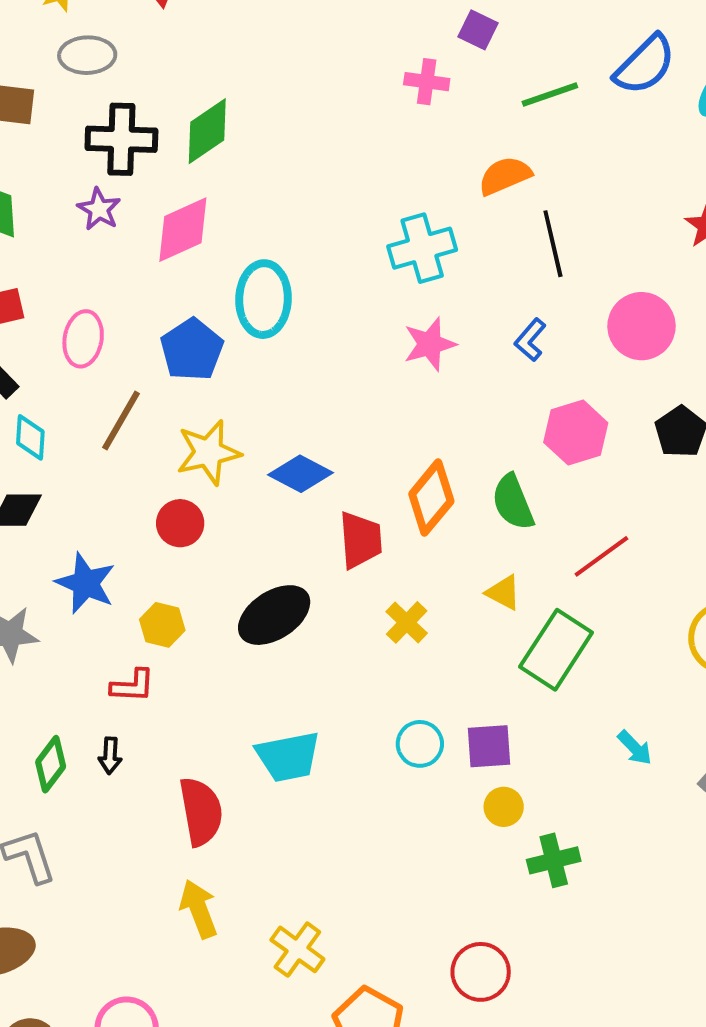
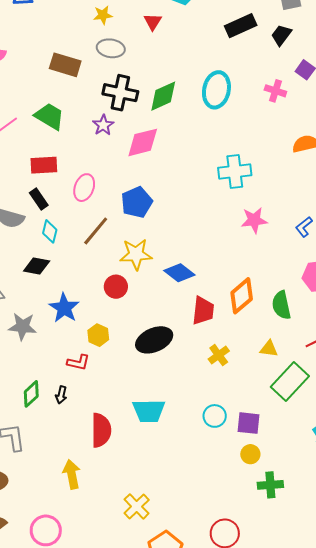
cyan cross: (422, 248) -> (235, 172), moved
cyan ellipse: (264, 299) -> (216, 90), moved
yellow triangle: (503, 592) -> (269, 349), turned -30
yellow arrow: (199, 909) -> (72, 474), moved

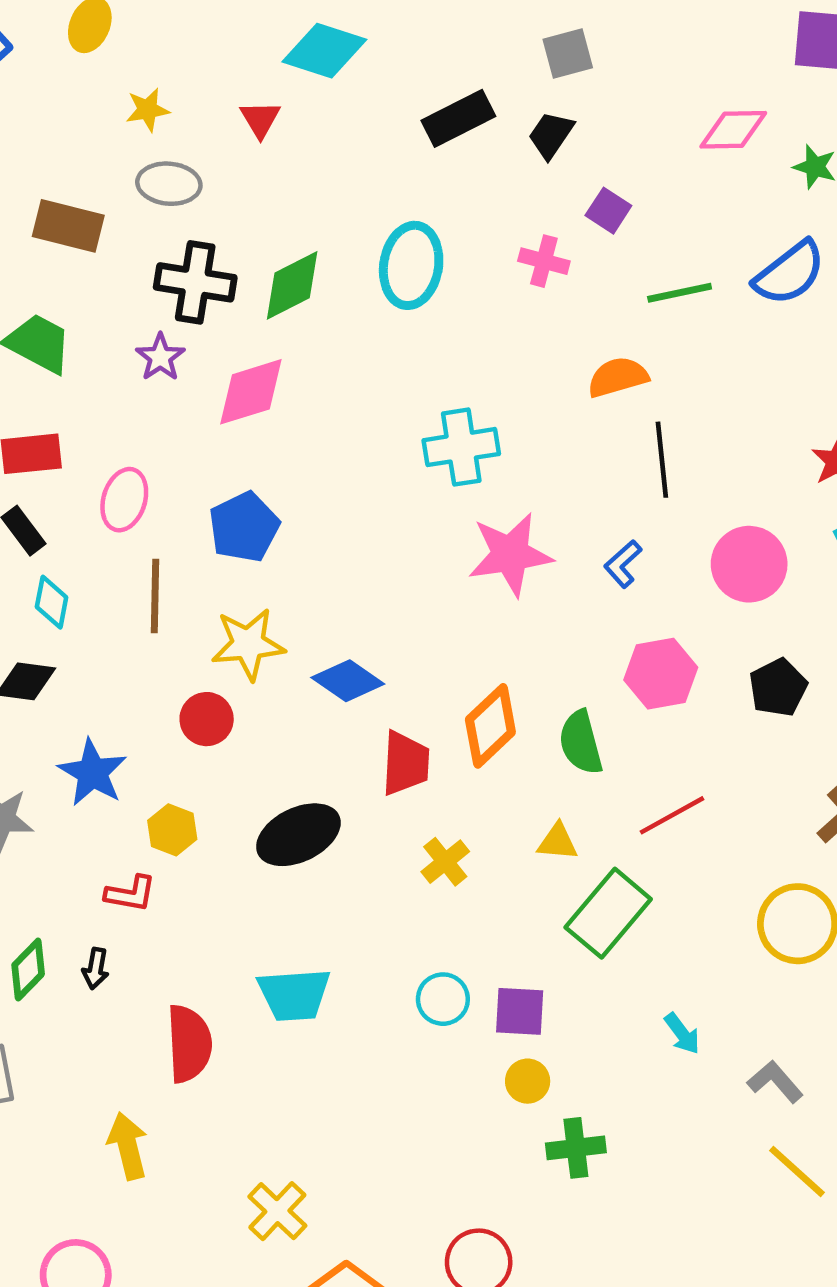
pink star: (254, 220) -> (510, 554), size x1.4
brown line: (96, 231) -> (155, 596), turned -36

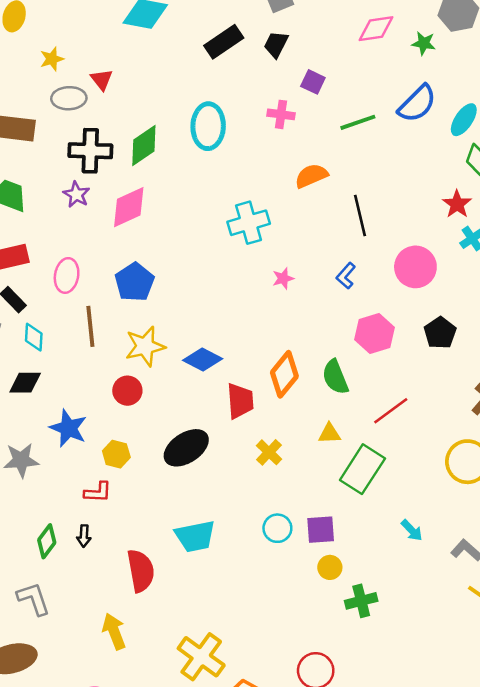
red triangle: (260, 119) -> (102, 80), moved
orange semicircle: (618, 377) -> (311, 176), moved
pink star: (510, 554) -> (283, 278), size x0.5
yellow cross: (277, 1211) -> (201, 657), size x1.4

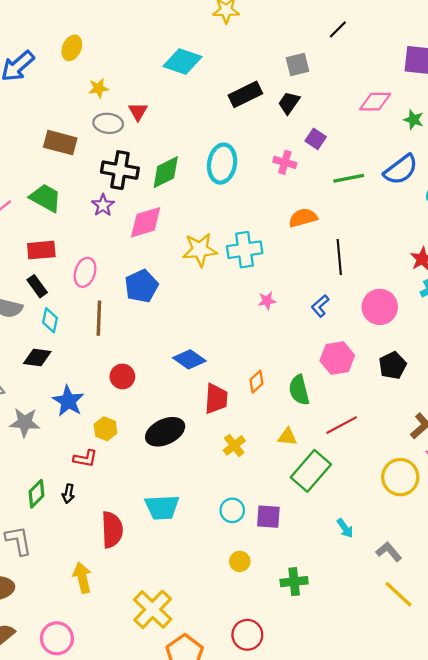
yellow star: (145, 346) -> (200, 250), moved
orange diamond: (284, 374) -> (256, 382), size x0.6
yellow circle: (330, 567) -> (240, 561), moved

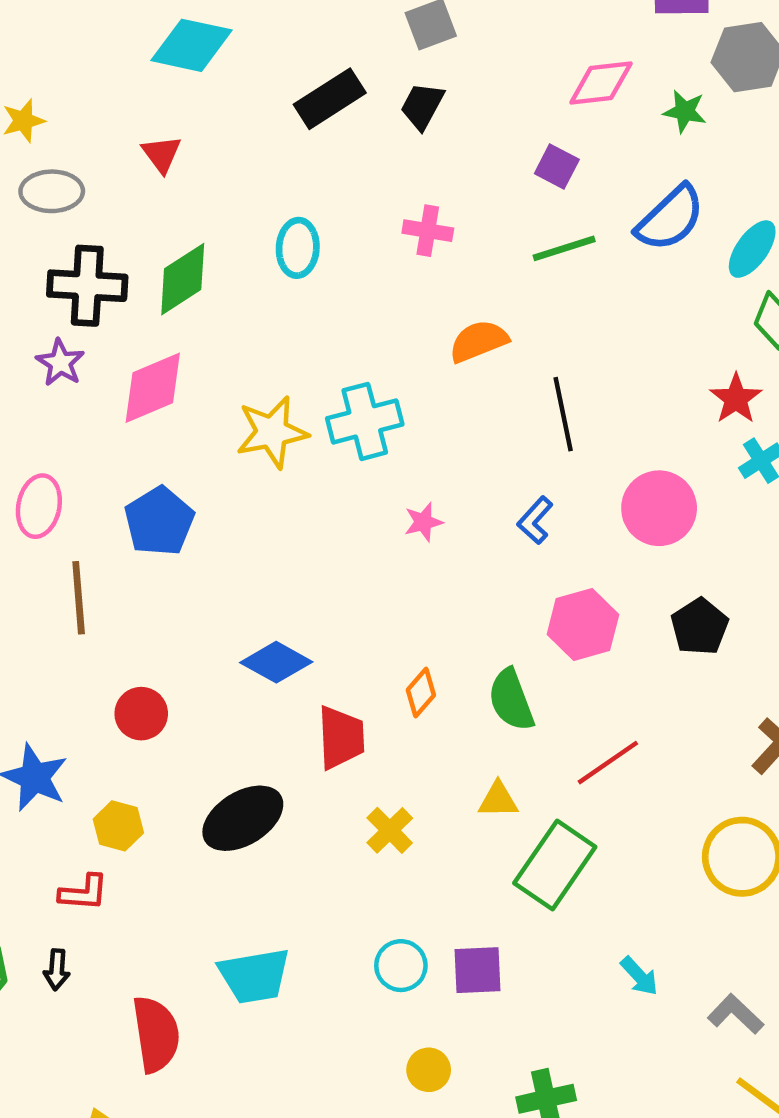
red triangle: (138, 112) -> (162, 154), moved
purple square: (316, 139) -> (557, 166), moved
cyan ellipse: (222, 164) -> (298, 248), size x0.7

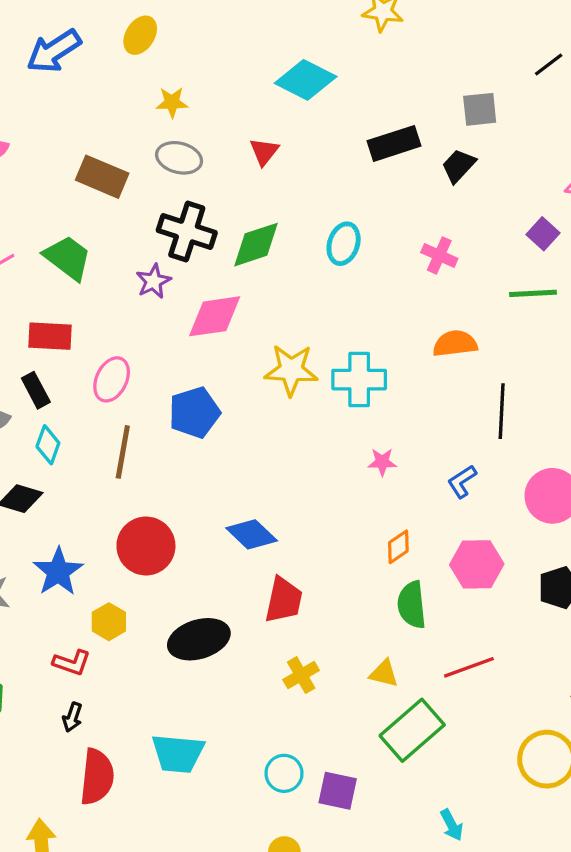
orange diamond: (421, 692) -> (398, 547), moved
red circle: (141, 714) -> (146, 546), size x1.5
black arrow: (57, 970) -> (72, 717), moved

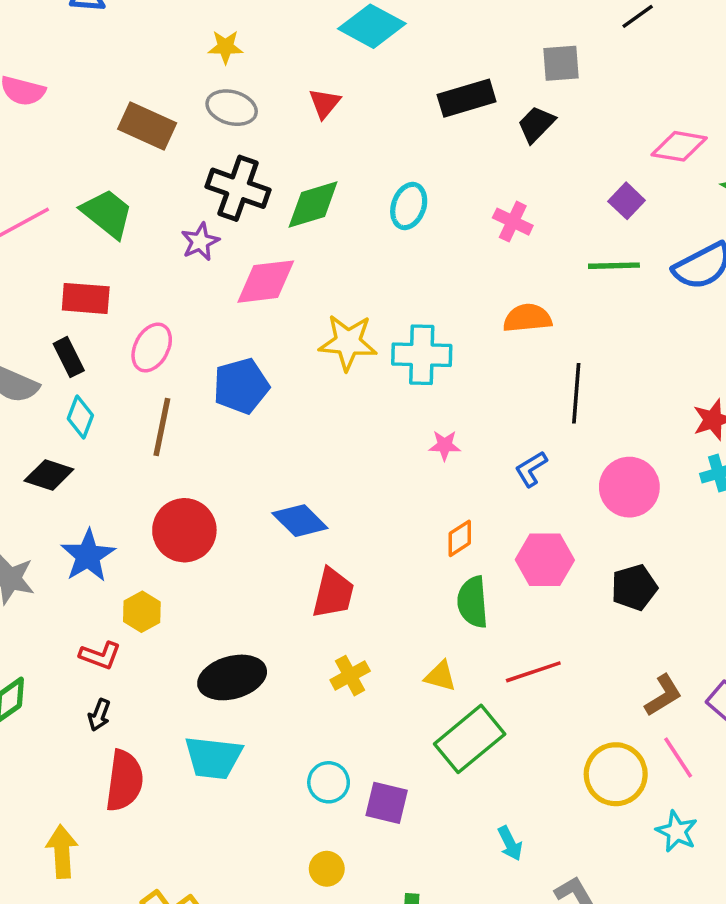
black ellipse: (199, 639) -> (232, 677), moved

